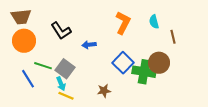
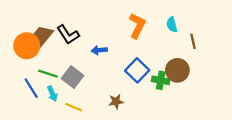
brown trapezoid: (21, 17) -> (42, 36), moved, turned 135
green cross: (144, 72) -> (161, 80), size x0.7
cyan arrow: (61, 84) -> (52, 94), moved

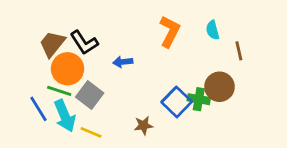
orange circle: (27, 46) -> (68, 69), moved
blue square: (137, 70) -> (177, 102), moved
cyan arrow: (52, 94) -> (65, 116), size x1.6

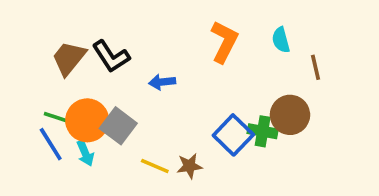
orange circle: (68, 69) -> (87, 120), moved
green line: (59, 91) -> (60, 119), moved
cyan arrow: (65, 116) -> (85, 153), size x0.6
yellow line: (91, 132) -> (155, 166), moved

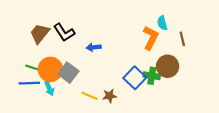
orange L-shape: (224, 42) -> (151, 38), moved
blue line: (51, 144) -> (29, 83), turned -60

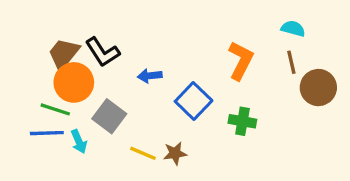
cyan semicircle: (162, 23) -> (293, 28), moved, turned 120
brown circle: (168, 66) -> (318, 88), moved
orange circle: (50, 69) -> (74, 82), moved
blue square: (135, 78) -> (194, 101), moved

